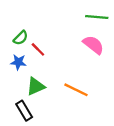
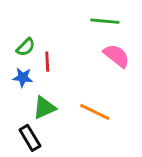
green line: (97, 17) -> (105, 21), moved
red line: (38, 49) -> (47, 62), turned 42

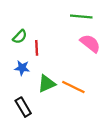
blue star: (23, 77) -> (22, 68), moved
green triangle: (44, 108) -> (47, 84), moved

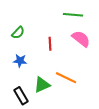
red line: (37, 48) -> (50, 44), moved
green triangle: (47, 84) -> (42, 85), moved

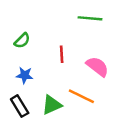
pink semicircle: (81, 39) -> (97, 67), moved
black rectangle: (21, 96) -> (20, 106), moved

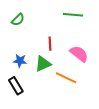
green semicircle: (22, 41) -> (18, 20), moved
green triangle: (52, 105) -> (43, 64), moved

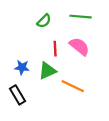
green semicircle: (18, 20) -> (44, 21), moved
pink semicircle: (79, 54) -> (79, 46), moved

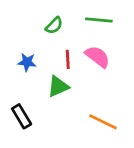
blue star: (22, 67) -> (27, 62), moved
orange line: (73, 86) -> (103, 122), moved

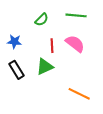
blue star: (27, 62) -> (14, 42), moved
black rectangle: (22, 116) -> (16, 70), moved

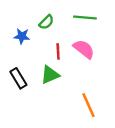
blue star: (14, 42) -> (22, 36), moved
orange line: (79, 94) -> (88, 105), turned 40

